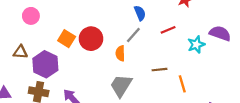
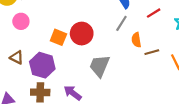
brown triangle: (20, 52) -> (17, 57), turned 32
orange semicircle: (120, 53) -> (136, 40), moved
gray trapezoid: (121, 86) -> (100, 66), moved

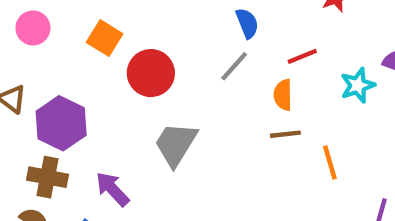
orange square: (58, 37) -> (105, 38), moved
orange semicircle: (136, 40) -> (283, 95), moved

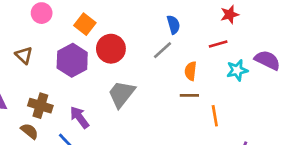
red line: (302, 56) -> (218, 44), moved
purple hexagon: (61, 123) -> (72, 60), moved

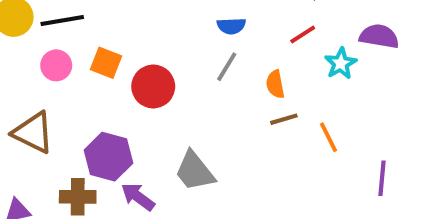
pink circle: (42, 13) -> (56, 65), moved
blue semicircle: (173, 25) -> (231, 26), turned 120
brown triangle: (24, 55) -> (33, 133), size x1.6
purple hexagon: (72, 60) -> (108, 157), moved
gray trapezoid: (121, 94) -> (195, 171), moved, turned -60

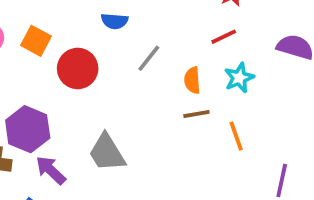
blue semicircle: (231, 26) -> (115, 21), moved
cyan star: (341, 63) -> (239, 78), moved

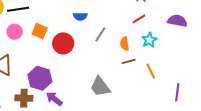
gray trapezoid: (107, 153) -> (100, 87), moved

